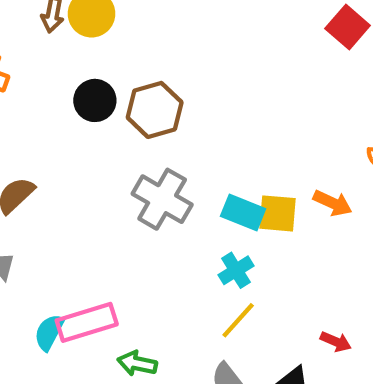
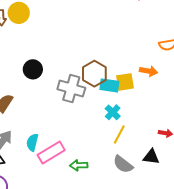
black circle: (95, 100) -> (33, 69), moved
brown hexagon: (155, 110) -> (94, 74), moved
cyan semicircle: (49, 332) -> (32, 142), moved

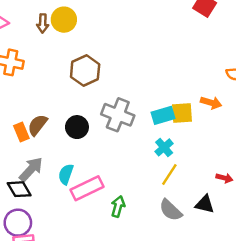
black circle: (33, 69) -> (77, 127), moved
brown hexagon: (94, 74) -> (85, 71), moved
cyan rectangle: (109, 85) -> (163, 115), turned -30
green arrow: (79, 165) -> (118, 206), turned 102

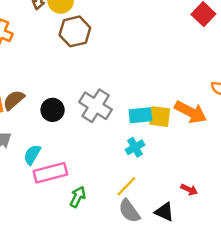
brown hexagon: (85, 71) -> (75, 31), moved
orange arrow: (211, 103) -> (191, 112), size x1.5
yellow line: (169, 174) -> (126, 186), moved

